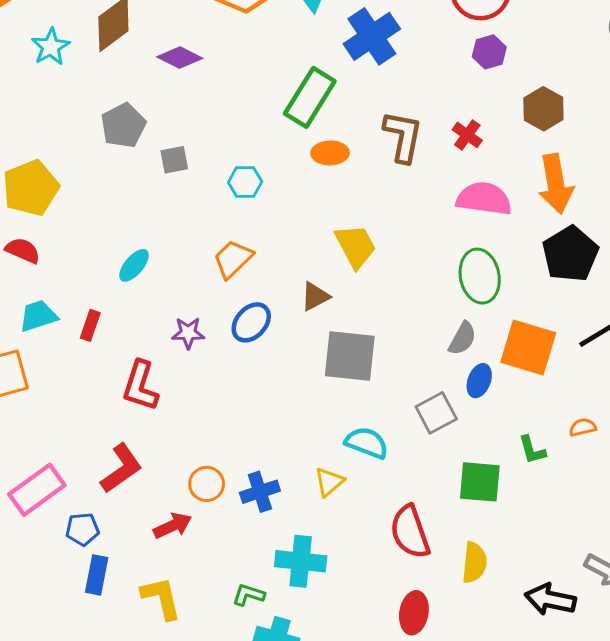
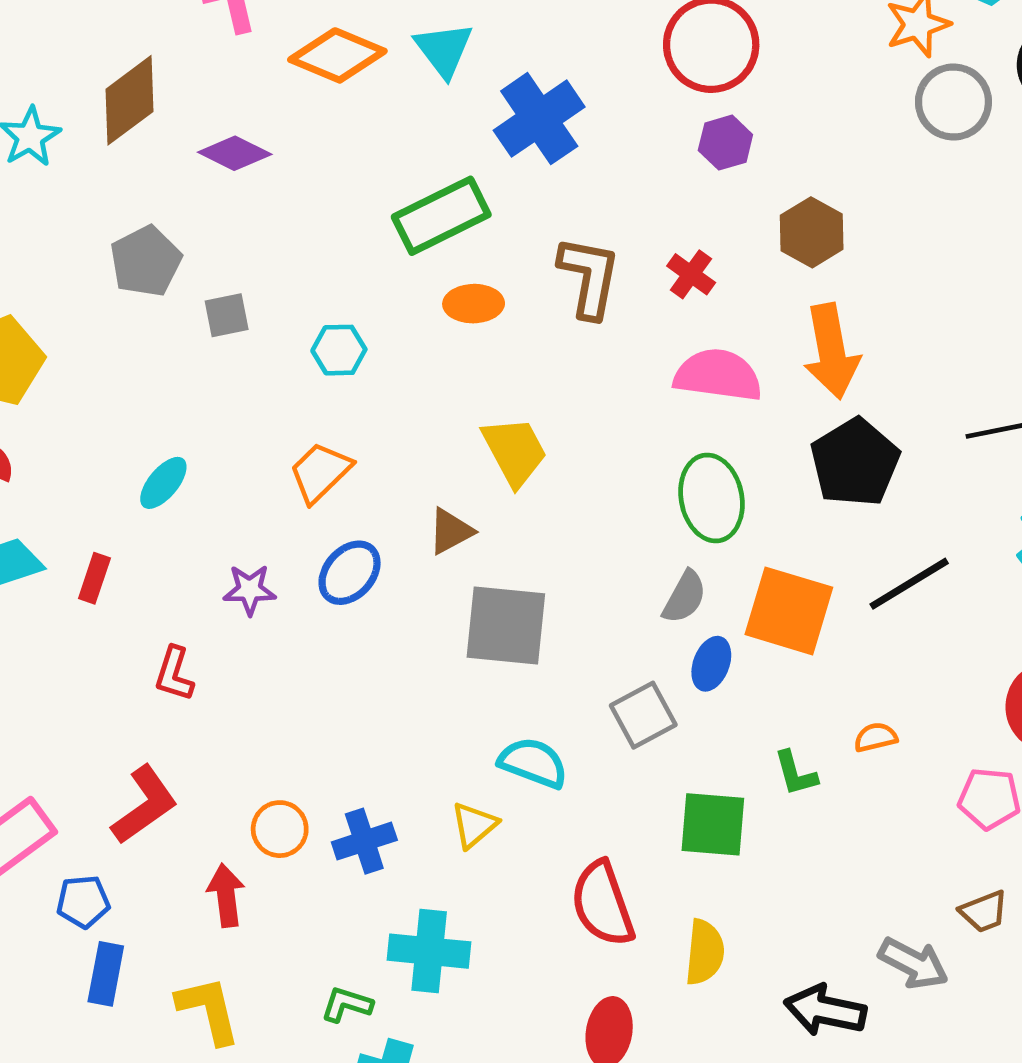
green rectangle: (310, 97) -> (441, 216), turned 32
red L-shape: (140, 386) -> (174, 674), size x0.7
red arrow: (173, 526) -> (226, 895), turned -72

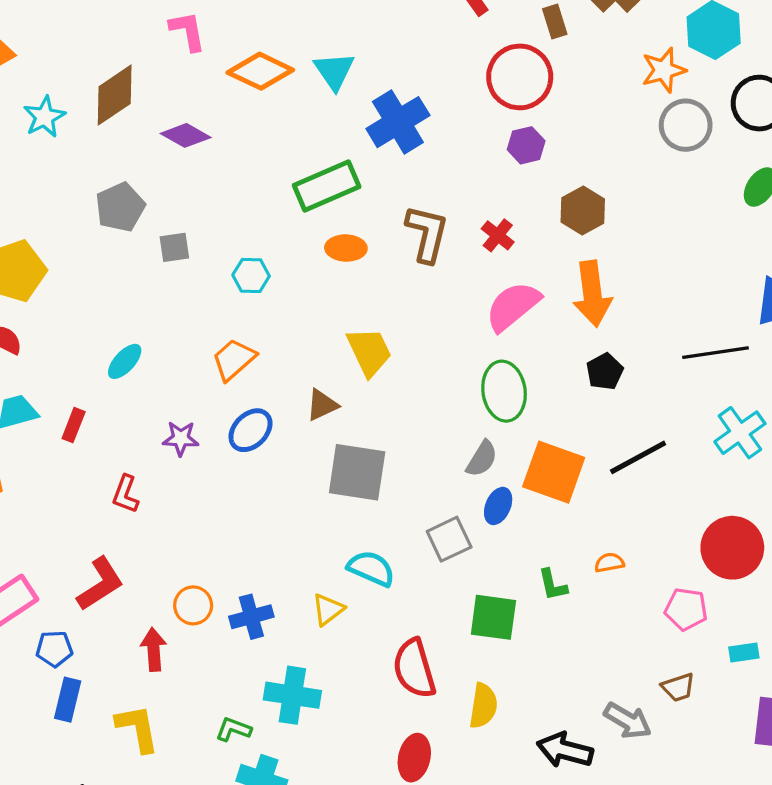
pink semicircle: (718, 375) -> (513, 306), turned -50
black pentagon: (855, 462) -> (605, 371), size x0.6

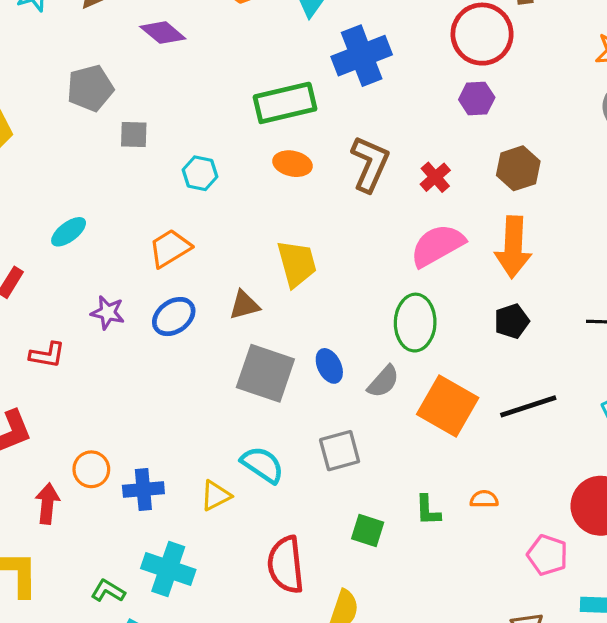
red L-shape: (125, 494) -> (47, 355), turned -111
blue ellipse: (498, 506) -> (329, 366), moved, turned -60
green square: (493, 617) -> (368, 530), size x0.7

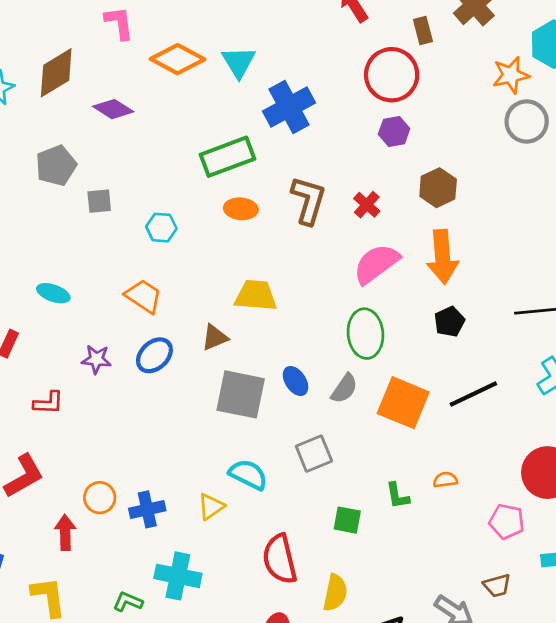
cyan ellipse: (69, 232) -> (53, 293), turned 64
orange trapezoid: (170, 248) -> (144, 296), turned 72
yellow trapezoid: (297, 264) -> (256, 295), turned -63

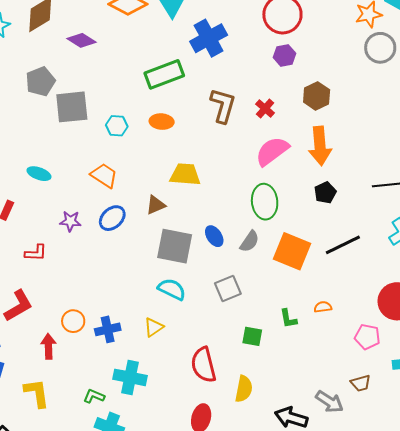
gray square: (99, 201) -> (72, 107), size x1.8
orange ellipse: (241, 209) -> (162, 122), moved
cyan semicircle: (248, 475) -> (172, 289), moved

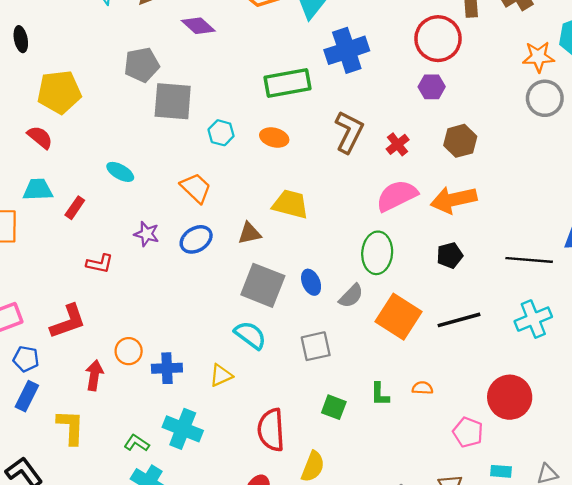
orange arrow: (320, 146) -> (454, 200), turned 72

